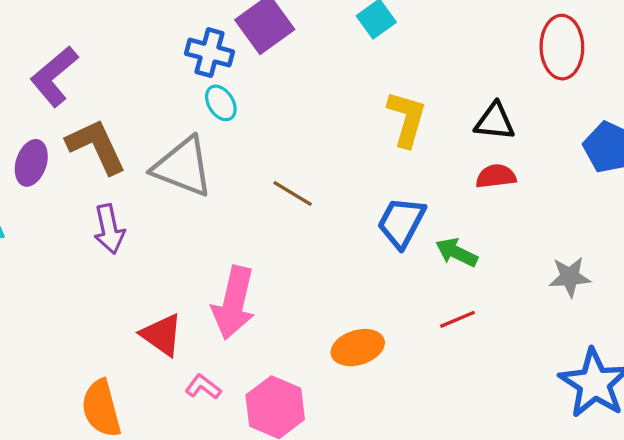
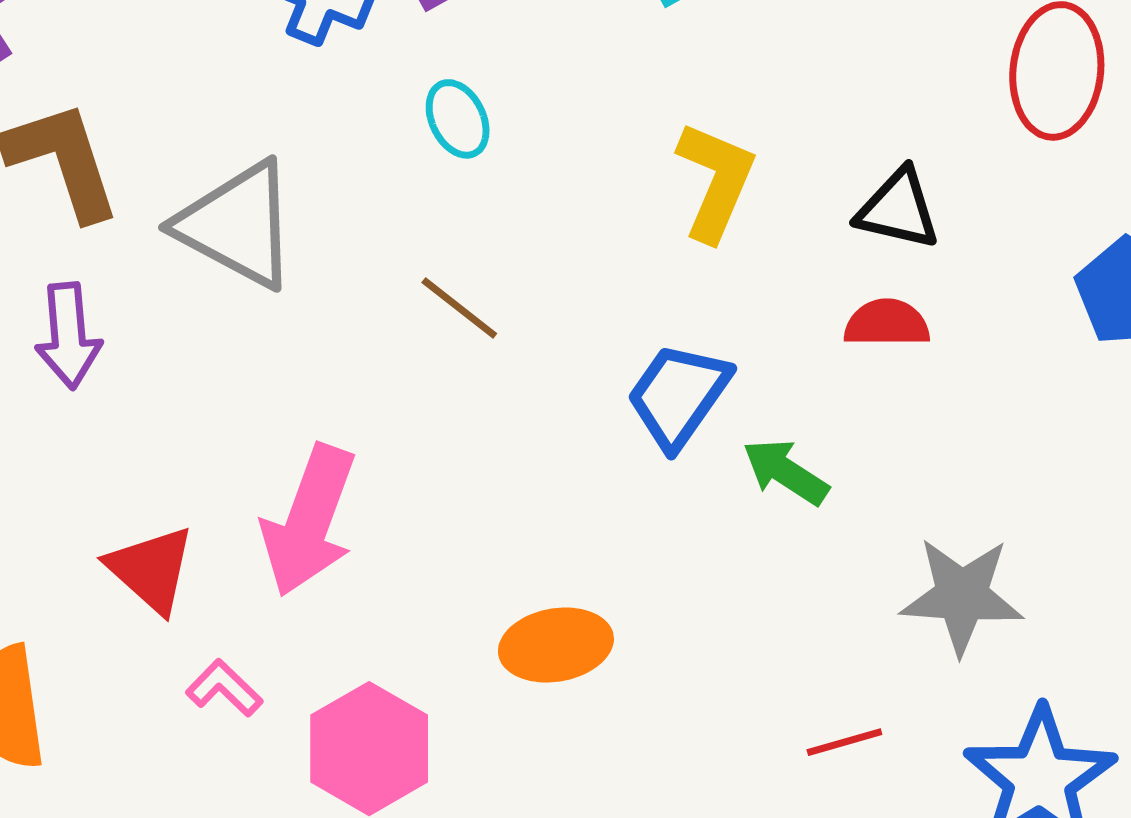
cyan ellipse: (221, 103) -> (458, 119), moved
gray star: (570, 277) -> (962, 596), moved, size x1.4
red line: (457, 319) -> (844, 742), moved

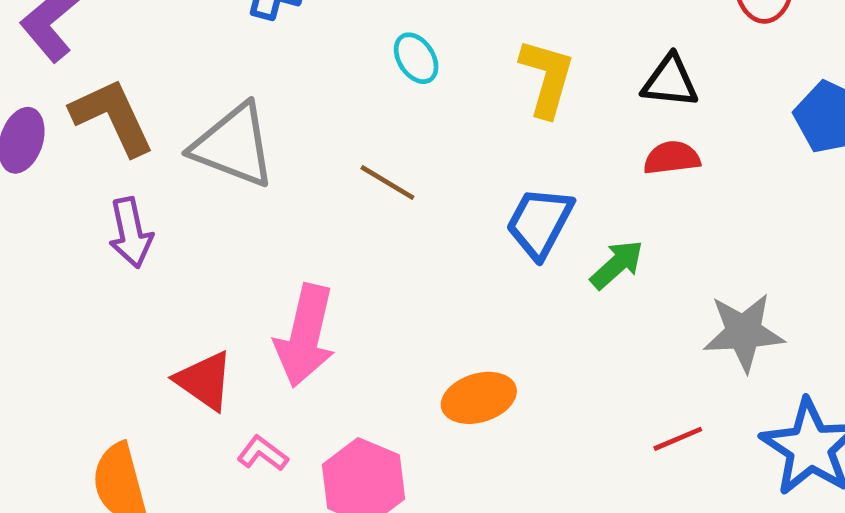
cyan ellipse: (458, 119) -> (416, 58), moved
green arrow: (786, 472) -> (617, 265), turned 112

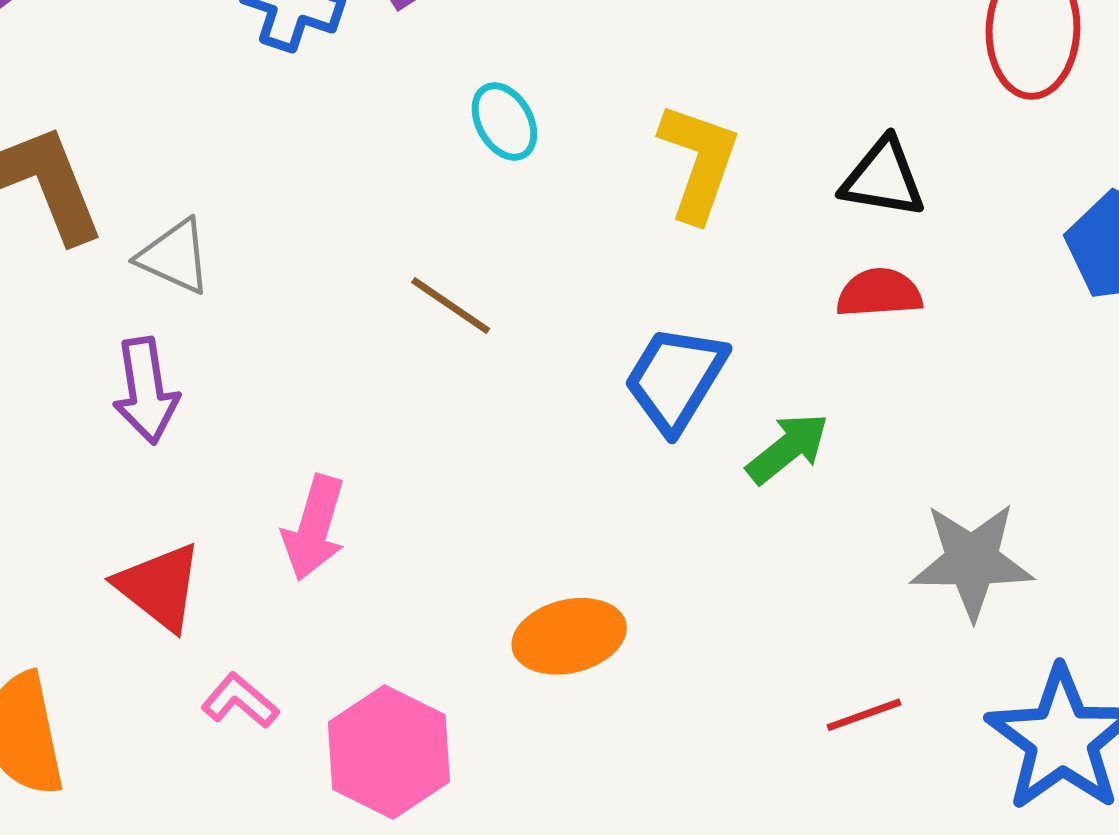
gray triangle: (234, 146) -> (175, 256), moved, size x0.6
purple arrow: (131, 233) -> (146, 391), moved
pink arrow: (305, 336) -> (314, 528), size x0.7

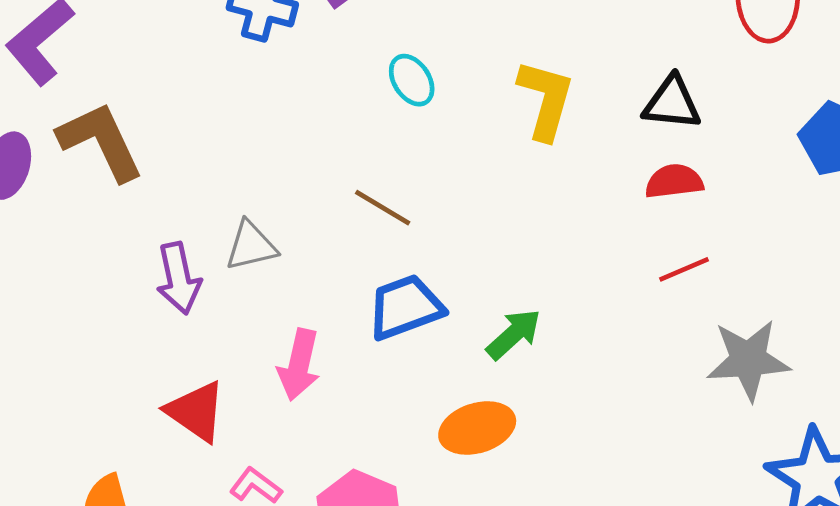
gray triangle: (175, 256) -> (251, 246), moved, turned -34
blue trapezoid: (675, 379) -> (405, 307), moved, turned 42
green arrow: (788, 448) -> (514, 334), moved
red line: (864, 715) -> (684, 269), moved

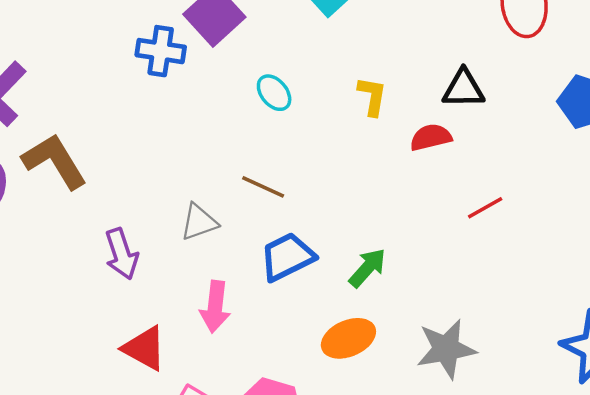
yellow L-shape: (546, 100) -> (372, 96), size x0.7
red semicircle: (674, 181) -> (431, 137), moved
gray triangle: (251, 246) -> (199, 222), moved
gray star: (748, 360) -> (446, 349), moved

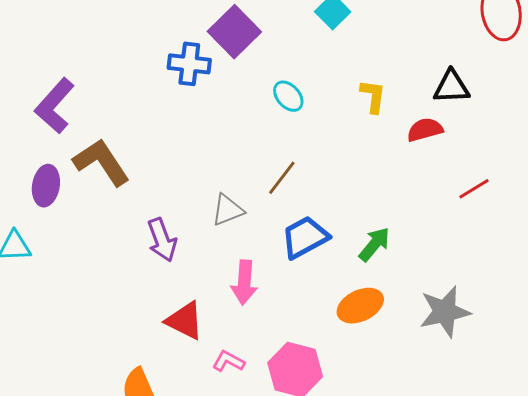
brown line: (263, 187) -> (282, 178), turned -75

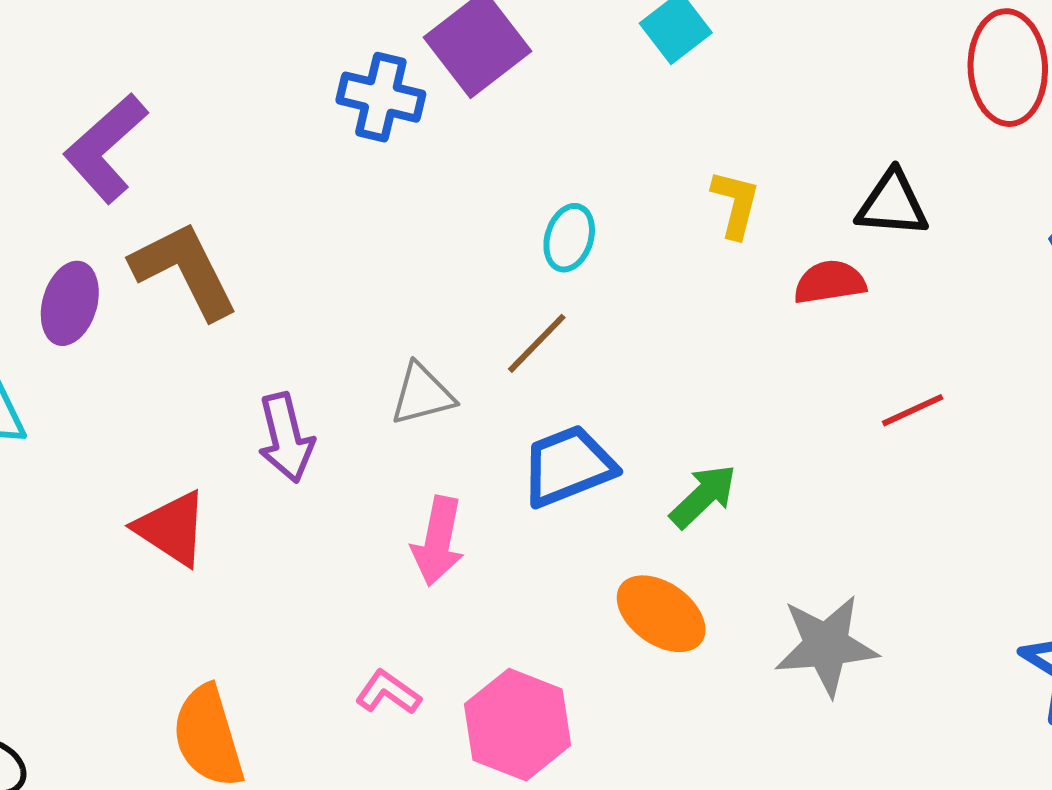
cyan ellipse: (288, 96) -> (569, 238), moved, turned 52
orange ellipse: (360, 306) -> (661, 614), turned 54
red triangle: (185, 321) -> (172, 528), moved

